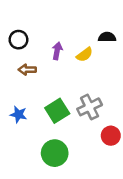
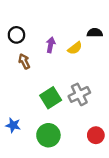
brown arrow: (27, 70) -> (24, 61), turned 64
blue star: (18, 114) -> (13, 125), moved
red circle: (111, 136) -> (96, 135), moved

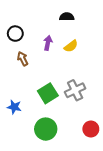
black semicircle: (95, 33) -> (67, 17), moved
blue star: (13, 125) -> (14, 107), moved

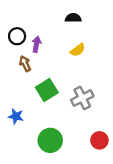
purple arrow: (48, 43) -> (36, 44), moved
green square: (48, 93) -> (47, 90), moved

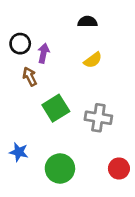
gray cross: (82, 98) -> (98, 118), turned 35
blue star: (16, 116) -> (19, 152), moved

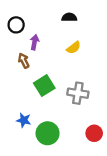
black circle: (20, 44) -> (16, 25), moved
blue star: (19, 152) -> (24, 120), moved

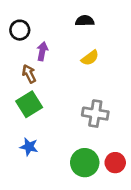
green square: (44, 86) -> (29, 104), moved
green circle: (48, 133) -> (85, 163), moved

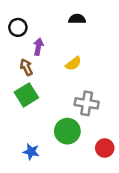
yellow semicircle: (90, 58) -> (73, 64), moved
blue star: (29, 147) -> (31, 152), moved
green circle: (85, 163) -> (67, 131), moved

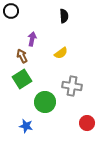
black semicircle: (77, 19) -> (64, 16), turned 88
black circle: (18, 27) -> (11, 11), moved
green circle: (67, 131) -> (45, 102), moved

